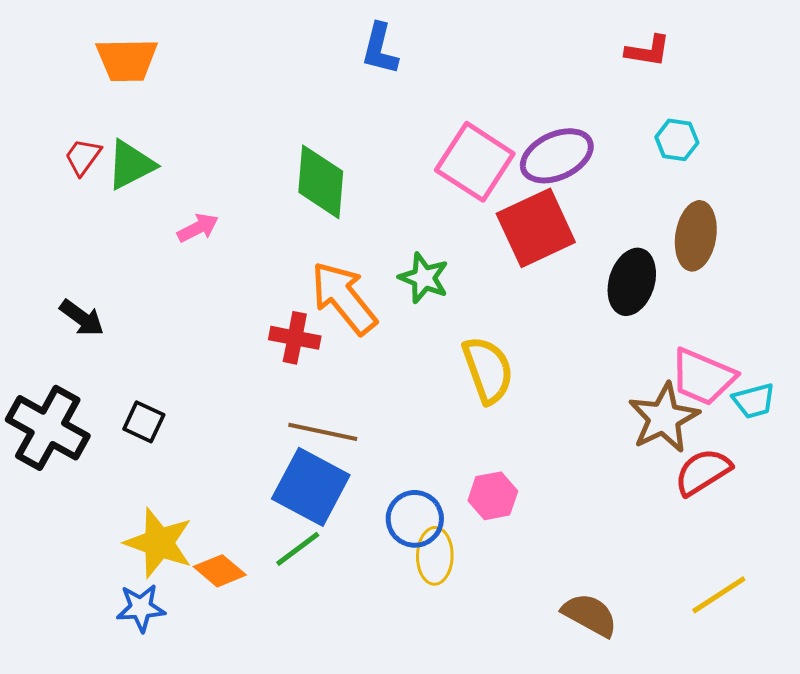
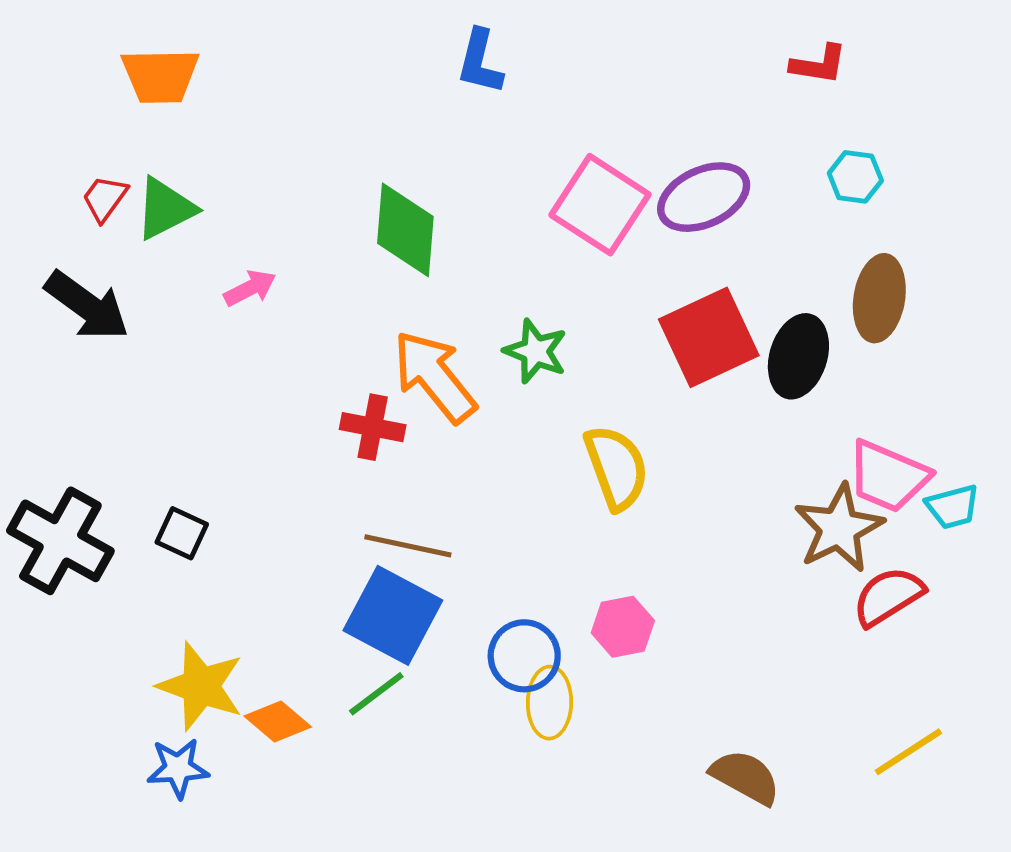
red square: (536, 228) -> (709, 337), moved
black arrow: (82, 318) -> (87, 306), moved, size x1.5

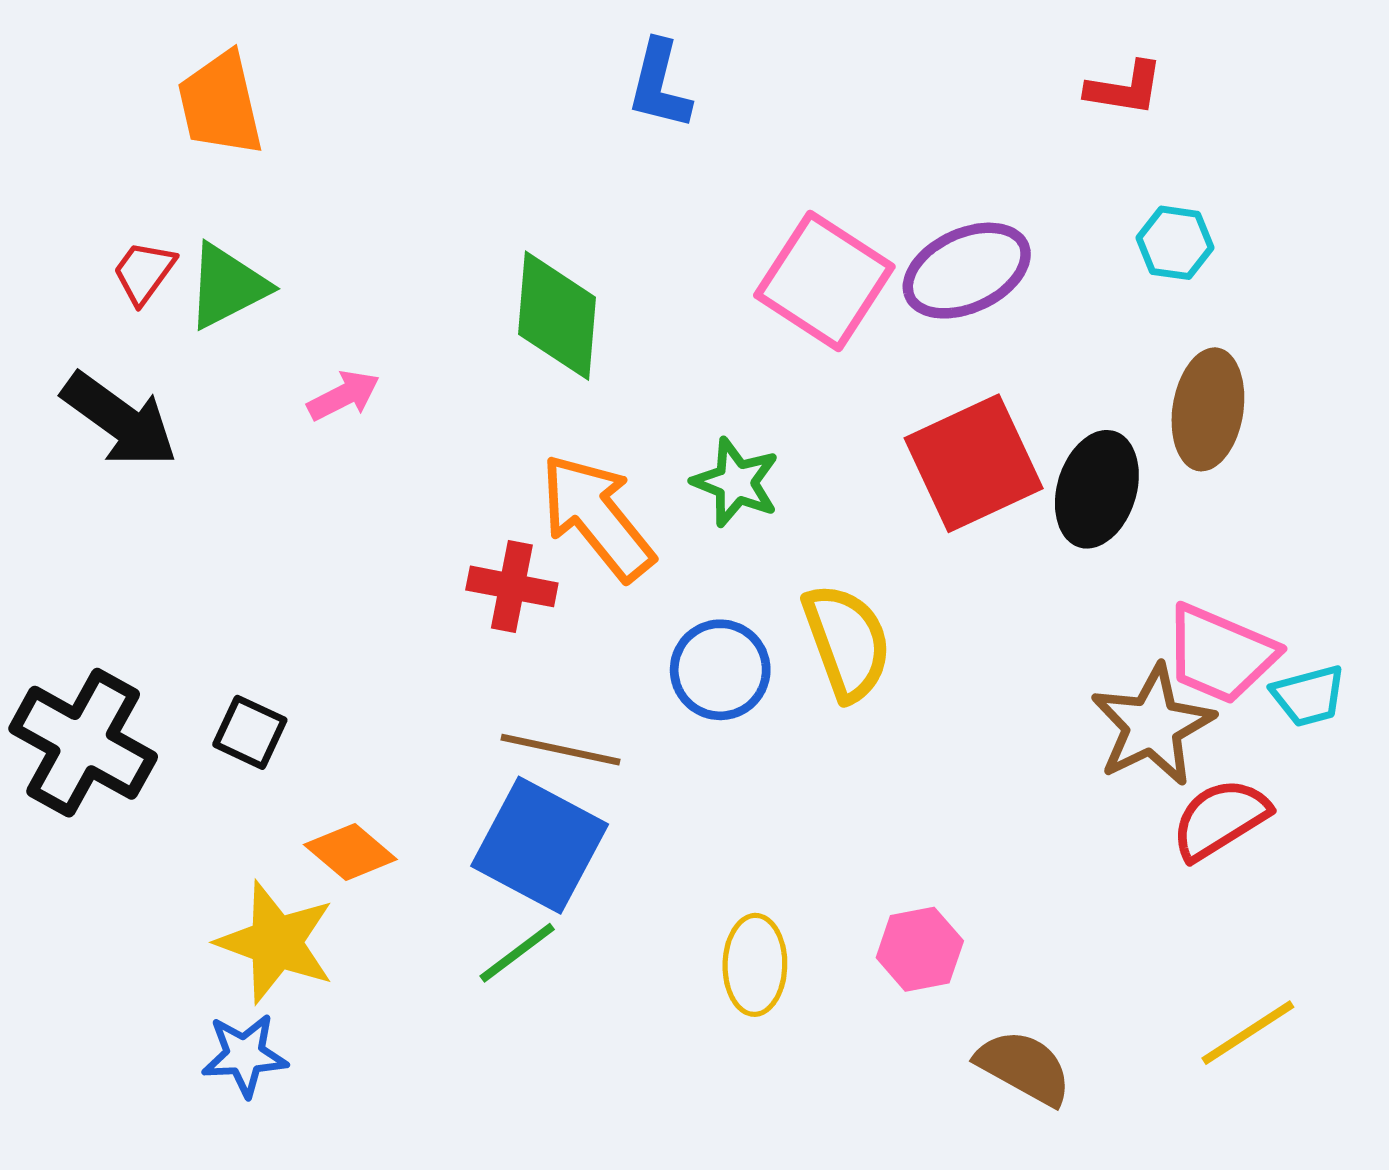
orange trapezoid: (160, 76) -> (220, 104), turned 78
pink hexagon: (623, 627) -> (920, 949), moved
blue circle: (524, 656) -> (720, 670), moved
orange diamond: (278, 722) -> (350, 852), moved

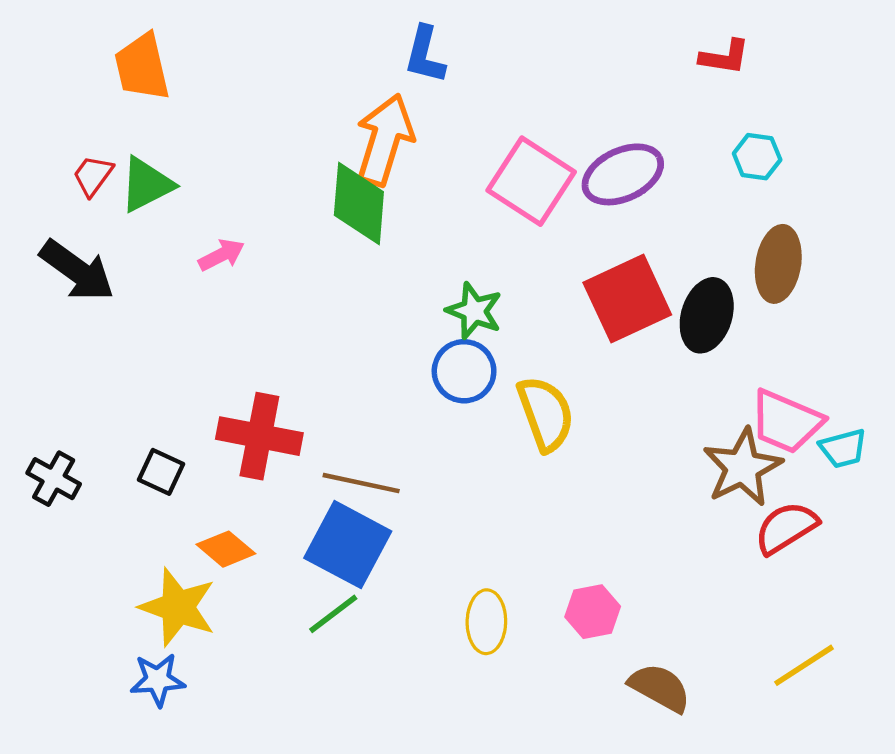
orange arrow: (597, 517) -> (385, 140), moved, turned 56
red cross: (512, 586) -> (259, 436), moved, size x1.5
blue circle: (720, 670) -> (464, 371), moved
black cross: (83, 743) -> (54, 479), size x0.6

